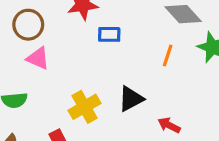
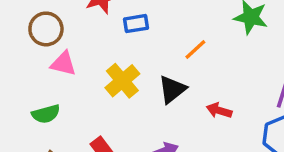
orange line: (168, 56) -> (195, 50), moved, turned 40
yellow cross: (85, 107) -> (122, 81), moved

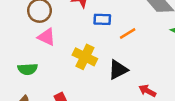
orange line: (195, 50) -> (128, 34), moved
yellow cross: (122, 81) -> (85, 57), turned -35

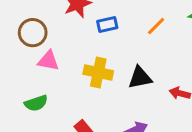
orange line: (128, 34) -> (156, 26), moved
black triangle: (118, 70) -> (140, 78), turned 30

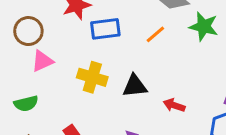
blue rectangle: (107, 24) -> (105, 29), size x1.4
pink triangle: (48, 61) -> (42, 61), turned -40

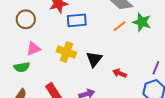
orange line: (155, 34) -> (120, 26), moved
pink triangle: (42, 61) -> (34, 49), moved
black triangle: (135, 86) -> (94, 59), turned -48

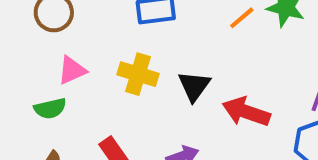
red arrow: (120, 73) -> (246, 112), size x1.6

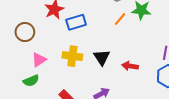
red arrow: (246, 112) -> (130, 66), size x0.7

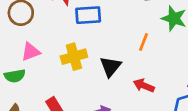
orange line: (120, 19) -> (144, 42), moved, turned -32
yellow cross: (72, 56) -> (74, 57), turned -36

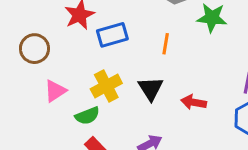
orange line: (144, 42) -> (166, 44), moved
green semicircle: (15, 76) -> (87, 116), moved

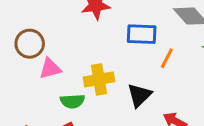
blue rectangle: (112, 35) -> (142, 34), moved
brown circle: (34, 49) -> (30, 44), moved

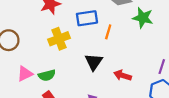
pink triangle: (50, 68) -> (25, 74), moved
yellow cross: (99, 79) -> (59, 39), moved

